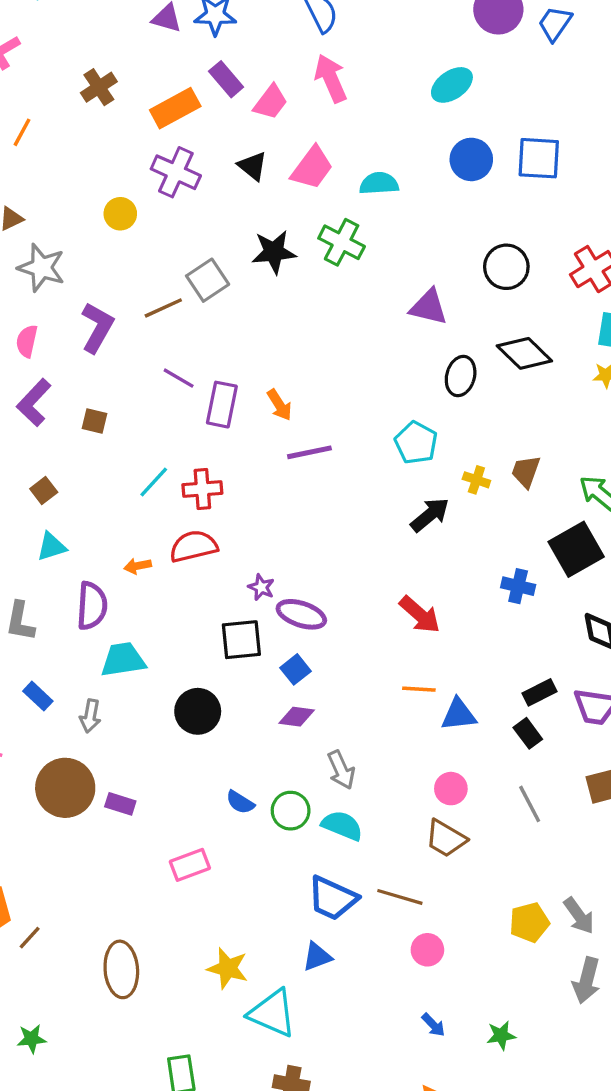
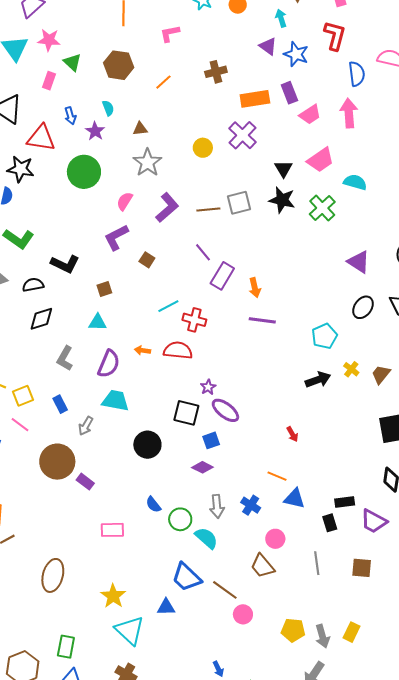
black triangle: (253, 166) -> (283, 169), moved
blue cross: (518, 586) -> (251, 505), moved
red arrow: (420, 615) -> (292, 434), size x0.6
pink circle: (427, 950) -> (243, 614), moved

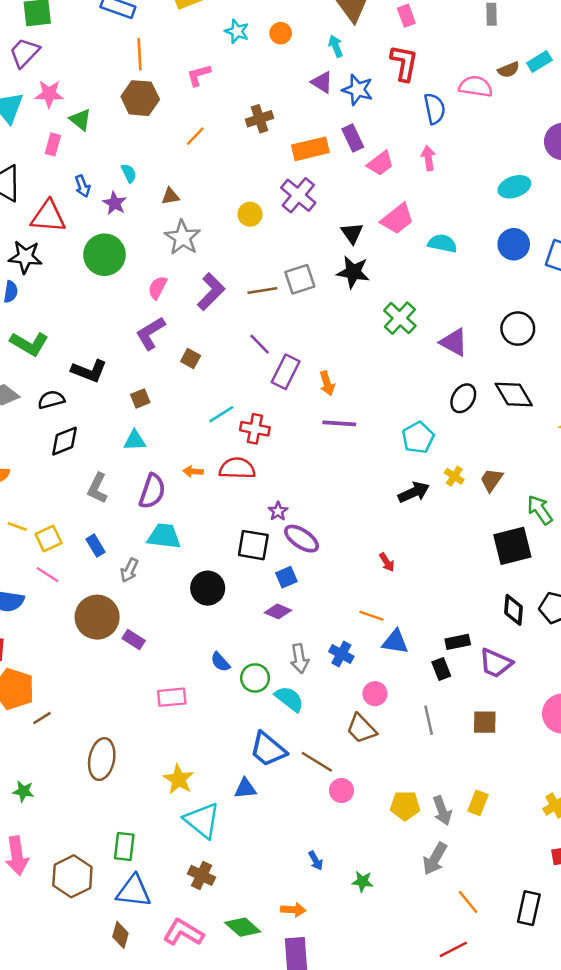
brown hexagon: (119, 65) -> (140, 98), moved
pink arrow: (349, 113) -> (428, 158), size x0.7
green cross: (322, 208) -> (400, 318), moved

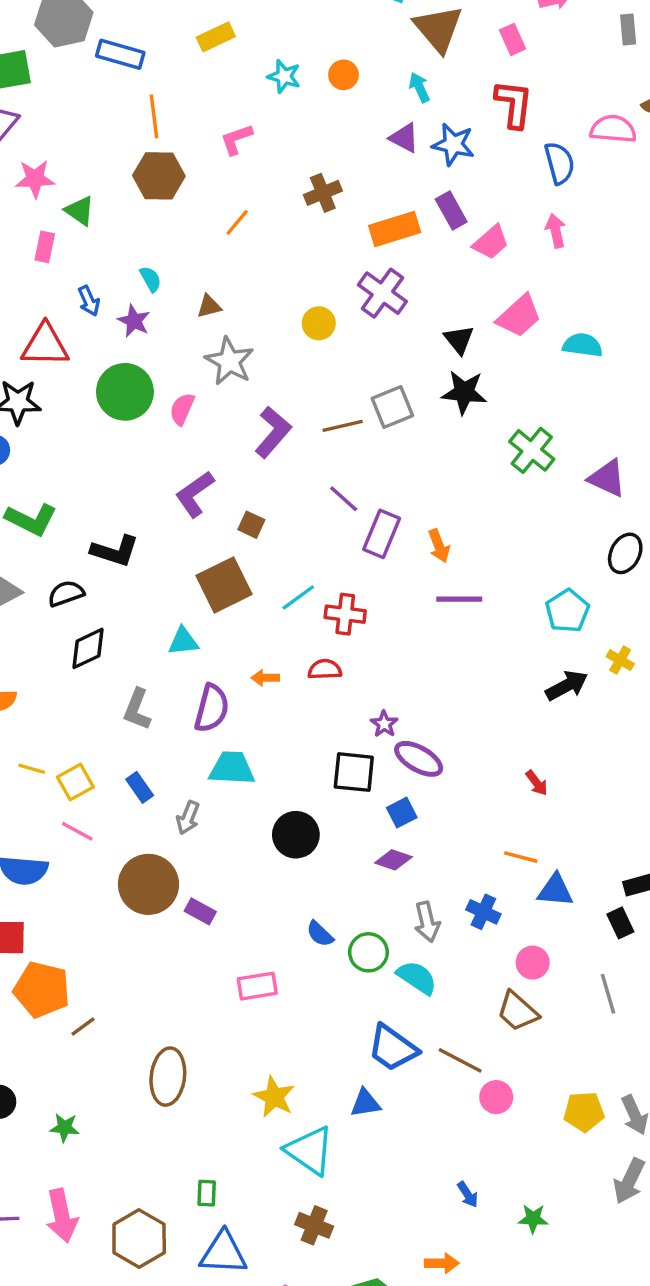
pink semicircle: (158, 288) -> (182, 409), moved
brown square: (140, 399) -> (224, 585), moved, size x2.0
red semicircle: (237, 468) -> (325, 669), size x0.7
green rectangle: (124, 846) -> (207, 1193), size x0.7

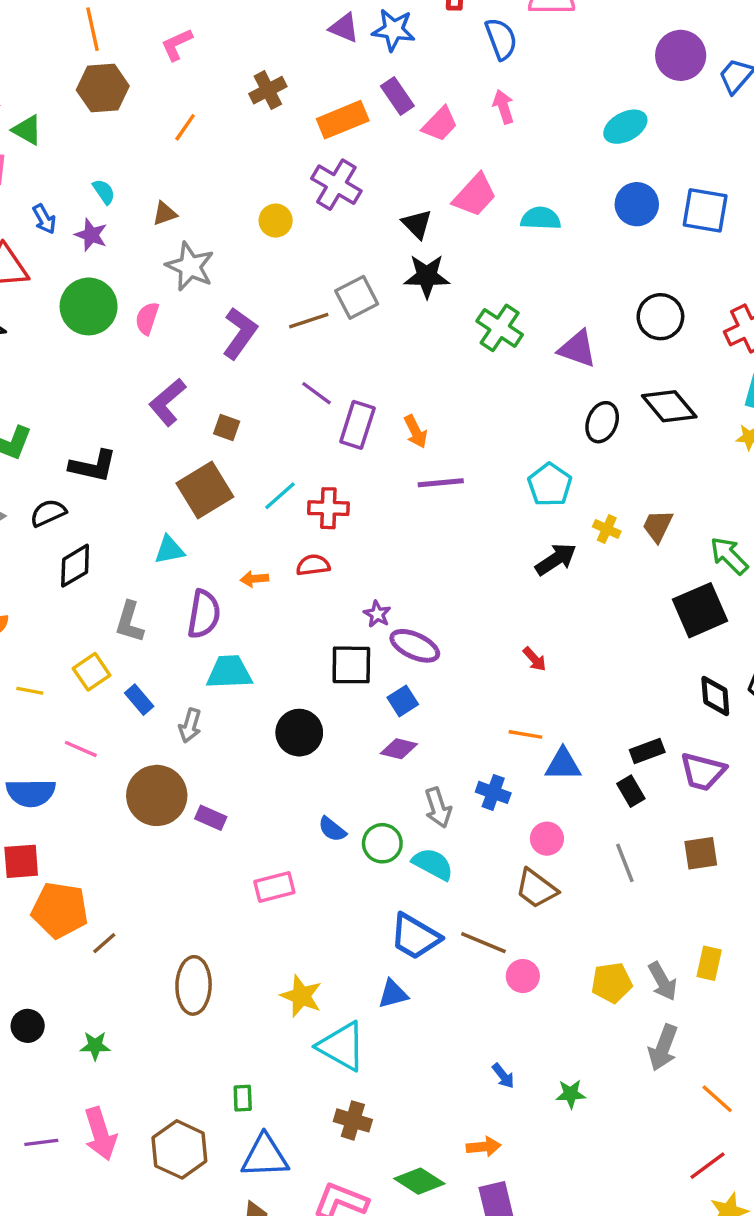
yellow square: (75, 782) -> (92, 672), moved

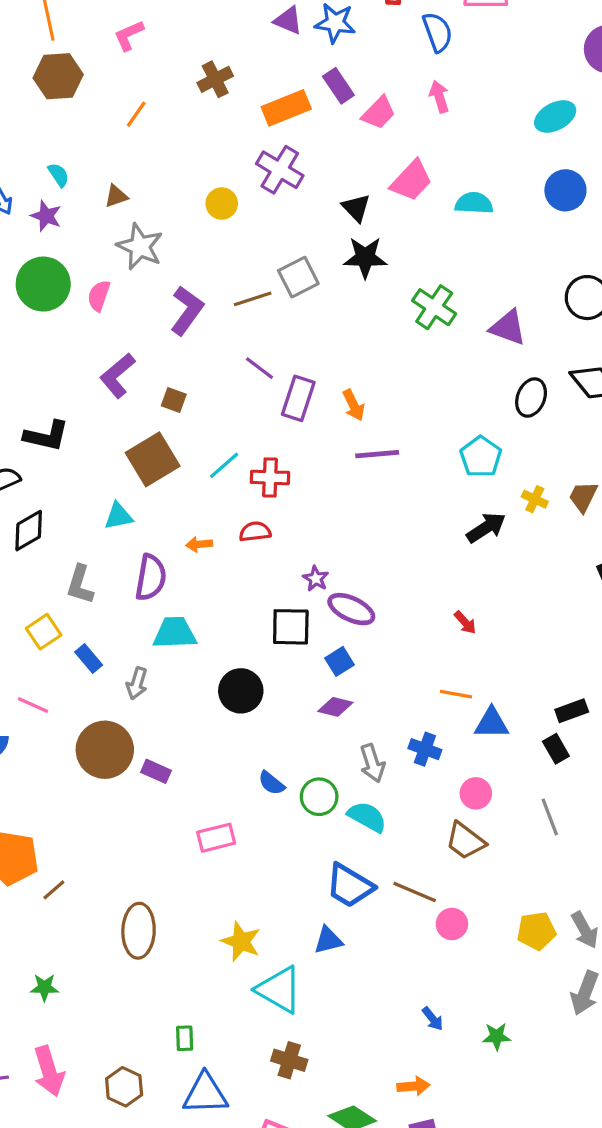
brown hexagon: (179, 1149) -> (124, 1087), size x0.7

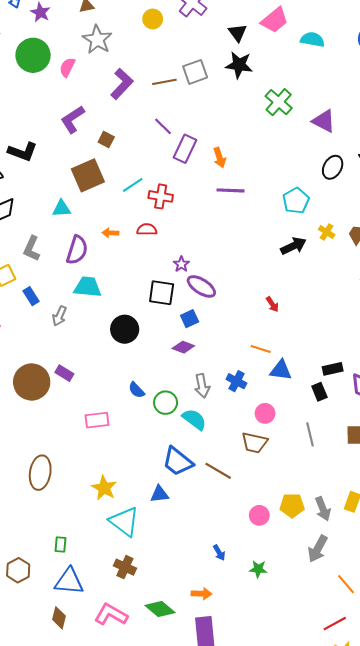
brown circle: (105, 750) -> (32, 382), moved
brown trapezoid: (465, 841) -> (255, 443), turned -32
pink circle: (452, 924) -> (259, 515), moved

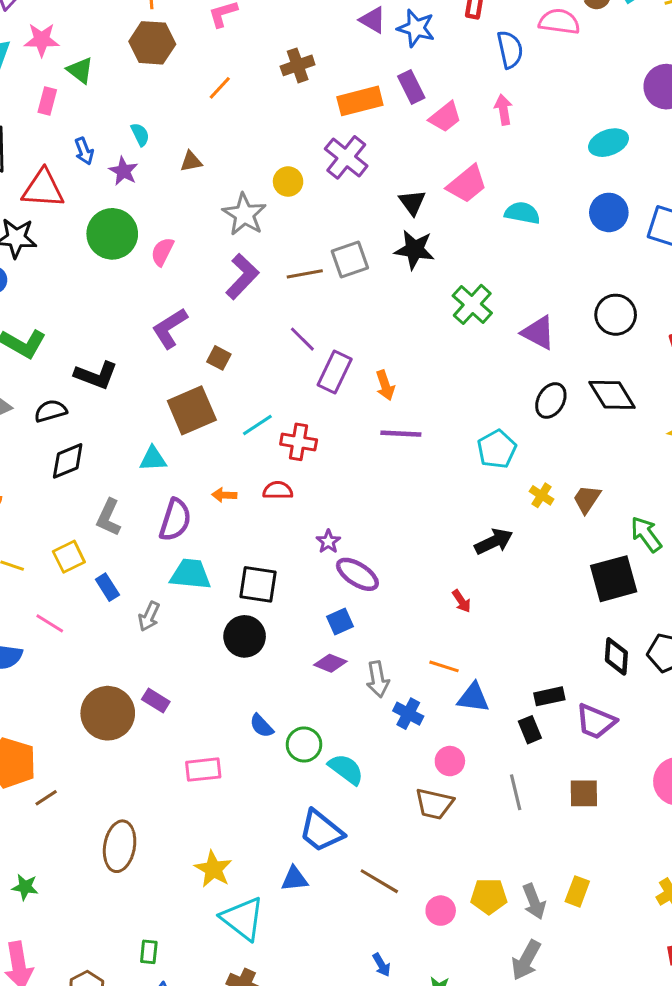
gray star: (97, 40) -> (244, 214), moved
black arrow: (293, 246) -> (494, 542), moved
black square: (162, 293) -> (258, 584), moved
gray arrow: (202, 386) -> (378, 679), moved
brown line: (218, 471) -> (379, 881), moved

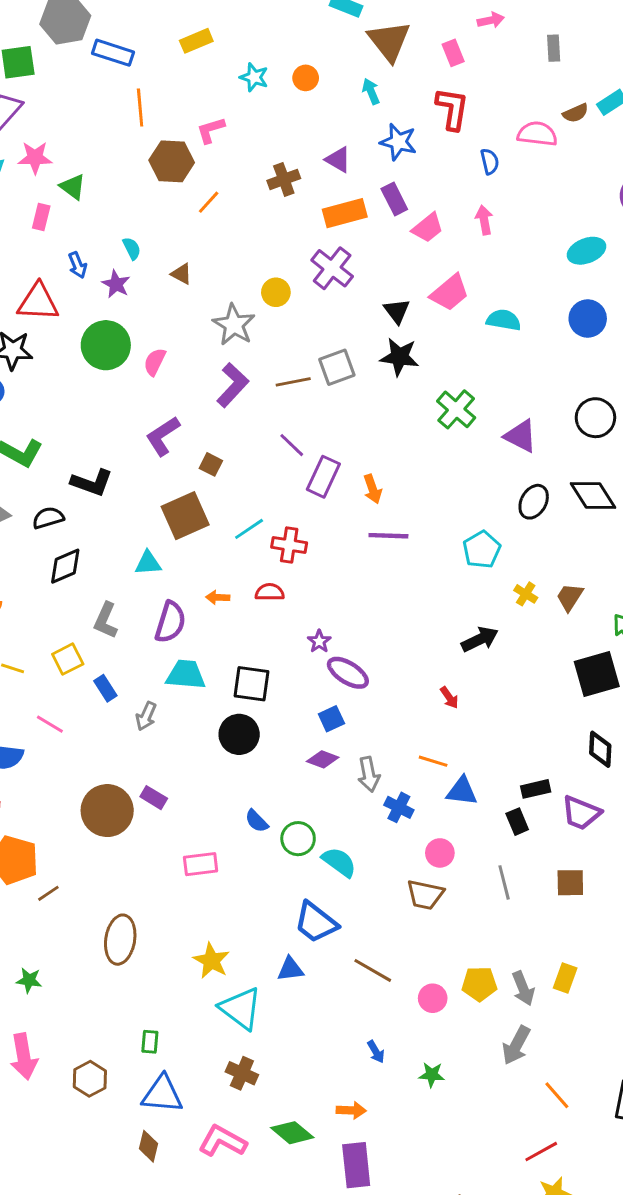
purple triangle: (373, 20) -> (338, 160), moved
brown hexagon: (152, 43) -> (172, 161), moved
blue semicircle: (510, 49) -> (490, 161), size x0.7
brown triangle: (191, 161) -> (181, 274), turned 40

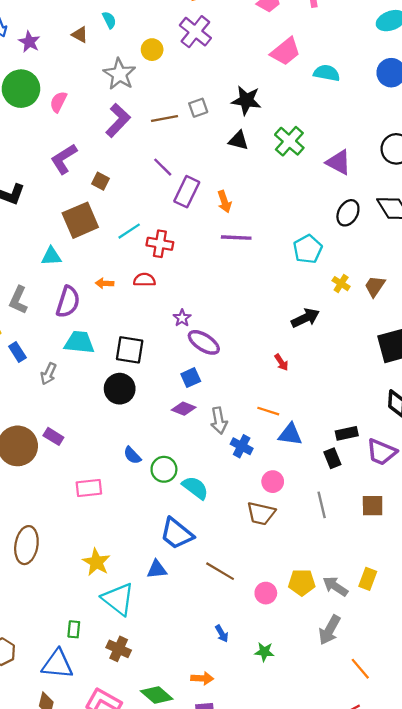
cyan semicircle: (132, 248) -> (109, 20), moved
black triangle: (397, 311) -> (239, 140), moved, turned -40
gray square: (337, 367) -> (198, 108), size x0.7
gray arrow: (523, 988) -> (335, 586), turned 145
green rectangle: (150, 1042) -> (74, 629), moved

